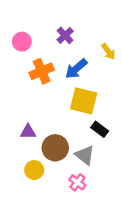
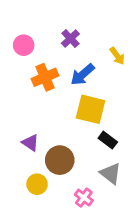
purple triangle: (28, 132) -> (30, 143), turned 35
gray triangle: (85, 155) -> (111, 173), moved

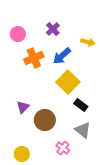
yellow arrow: (117, 56) -> (88, 42), turned -40
yellow square: (90, 109) -> (68, 82), turned 30
purple triangle: (30, 143) -> (23, 107), turned 40
yellow circle: (37, 184) -> (22, 154), moved

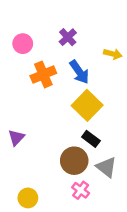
blue arrow: (62, 56) -> (79, 72), turned -84
black rectangle: (81, 105) -> (91, 139), moved
purple triangle: (23, 107) -> (16, 138), moved
brown circle: (45, 120) -> (74, 161), moved

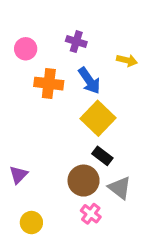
purple cross: (68, 37) -> (76, 42), turned -30
orange cross: (43, 74) -> (49, 84), turned 30
purple triangle: (16, 138) -> (18, 175), moved

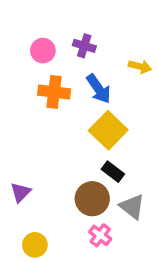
pink circle: (26, 49) -> (43, 51), moved

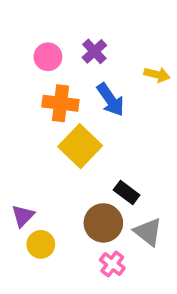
purple cross: (84, 46) -> (94, 51), turned 30
yellow square: (108, 130) -> (80, 146), moved
yellow circle: (35, 245) -> (41, 244), moved

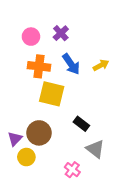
yellow arrow: (157, 75) -> (101, 65), moved, turned -42
yellow square: (80, 146) -> (52, 94), turned -30
brown circle: (103, 223) -> (39, 133), moved

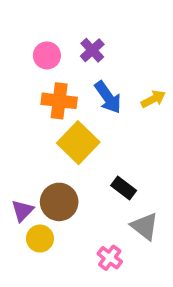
yellow square: (52, 94) -> (78, 143), turned 30

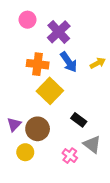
purple cross: (92, 50) -> (59, 32), size x1.5
pink circle: (47, 55) -> (27, 20), moved
purple triangle: (23, 211) -> (14, 124), moved
pink cross: (110, 258) -> (70, 156), moved

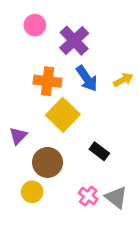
purple triangle: (14, 124) -> (18, 136), moved
gray triangle: (92, 144) -> (116, 197), moved

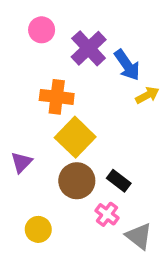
blue arrow: (87, 78) -> (127, 65), moved
brown circle: (48, 162) -> (77, 181), moved
pink cross: (88, 196) -> (107, 214), moved

